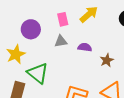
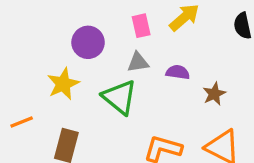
green triangle: (38, 73) -> (120, 97), moved

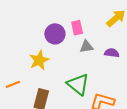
pink rectangle: (141, 26) -> (77, 28), moved
green triangle: (120, 97) -> (78, 84), moved

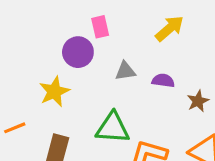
pink rectangle: (77, 28) -> (100, 27), moved
green triangle: (78, 84) -> (113, 128), turned -35

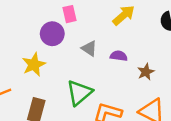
gray triangle: (125, 71) -> (89, 48), turned 42
green triangle: (113, 128) -> (79, 93), turned -44

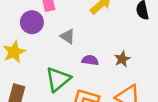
purple semicircle: (119, 56) -> (90, 60), moved

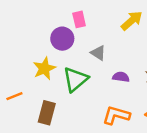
green triangle: (58, 79) -> (75, 79), moved

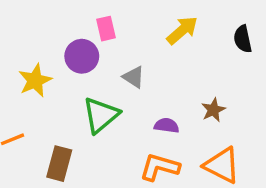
yellow star: (44, 69) -> (35, 80), moved
purple semicircle: (121, 77) -> (167, 125), moved

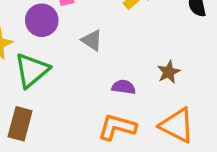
green triangle: (101, 115) -> (32, 70), moved

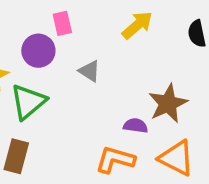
brown star: (169, 72) -> (168, 103), size x1.6
purple semicircle: (124, 87) -> (136, 126), moved

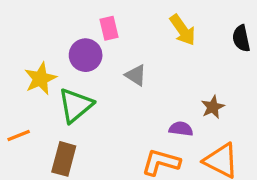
yellow arrow: (137, 25) -> (183, 30), turned 96
brown star: (168, 103) -> (213, 107), size x0.6

